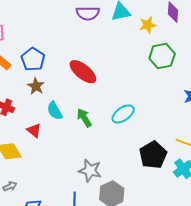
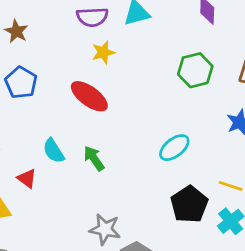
yellow star: (148, 25) -> (103, 52), moved
brown star: (36, 86) -> (16, 31), moved
cyan ellipse: (123, 114) -> (174, 148), moved

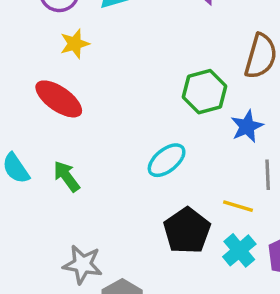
green hexagon: (195, 70) -> (204, 92), moved

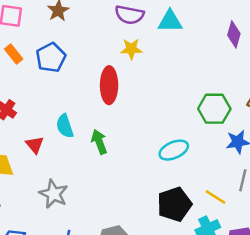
red ellipse: (59, 99) -> (109, 85), turned 40
gray star: (83, 264) -> (54, 194), moved

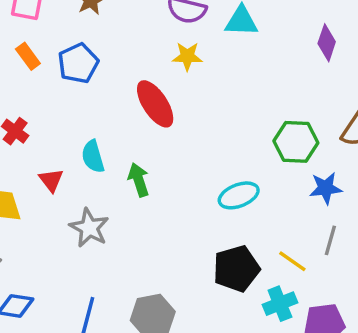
red ellipse: (109, 85) -> (155, 104), turned -36
gray star: (54, 194) -> (89, 228), moved

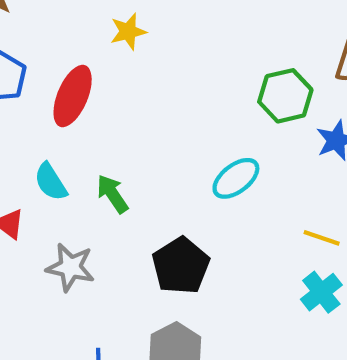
red ellipse: (155, 104) -> (73, 96), moved, turned 72
black pentagon: (236, 269) -> (181, 266), moved

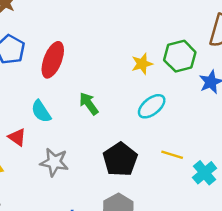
yellow star: (128, 32) -> (142, 64), moved
green arrow: (112, 194) -> (89, 104), moved
yellow line: (322, 238) -> (172, 155), moved

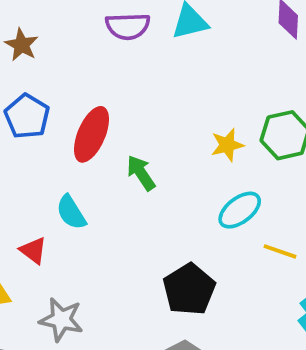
green arrow: (89, 104) -> (141, 173), moved
yellow line: (172, 155) -> (280, 251), moved
gray star: (54, 162) -> (61, 320), moved

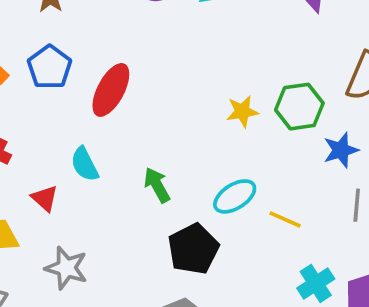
green arrow: (141, 173) -> (157, 185), moved
cyan ellipse: (240, 210) -> (235, 196), moved

